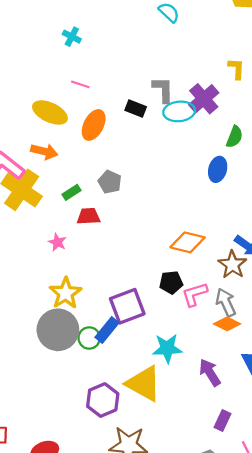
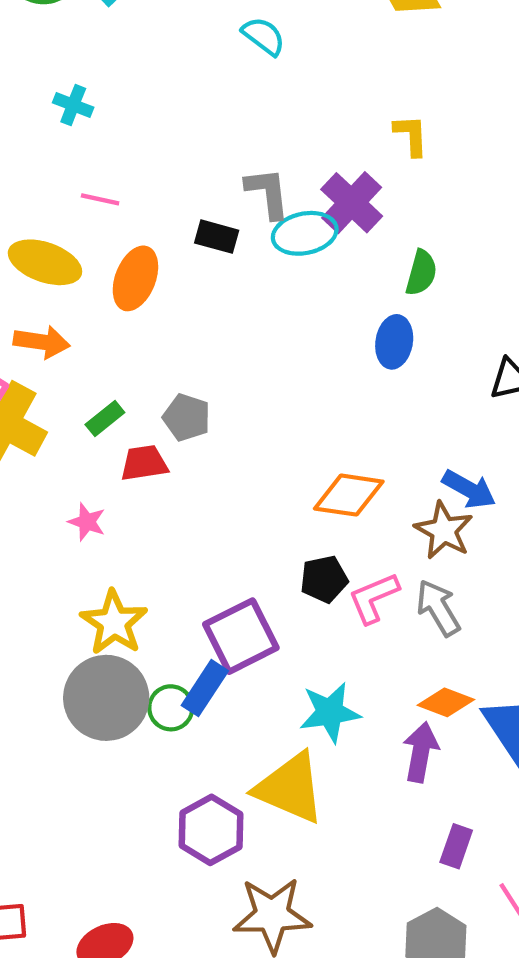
gray pentagon: (110, 182) -> (187, 417), moved
orange diamond: (227, 324) -> (446, 702), moved
purple arrow: (210, 372) -> (421, 752), turned 48

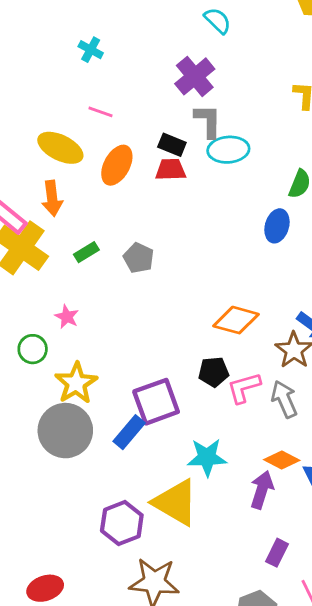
purple cross: (352, 203) -> (195, 76), moved
orange arrow: (42, 342) -> (52, 198), turned 68
red trapezoid: (144, 463) -> (171, 170), moved
green circle: (171, 708) -> (33, 349), moved

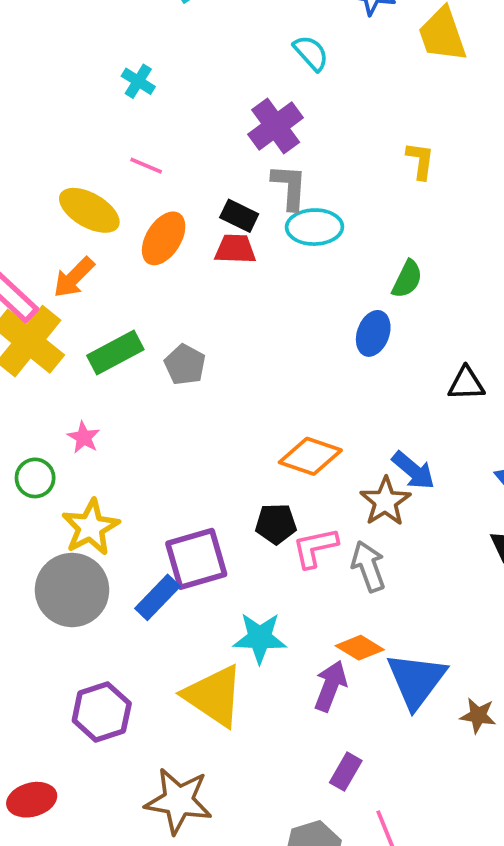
orange arrow: (52, 198) -> (74, 277), turned 48
green rectangle: (86, 252) -> (115, 353), size x1.6
purple hexagon: (122, 523) -> (102, 712), moved

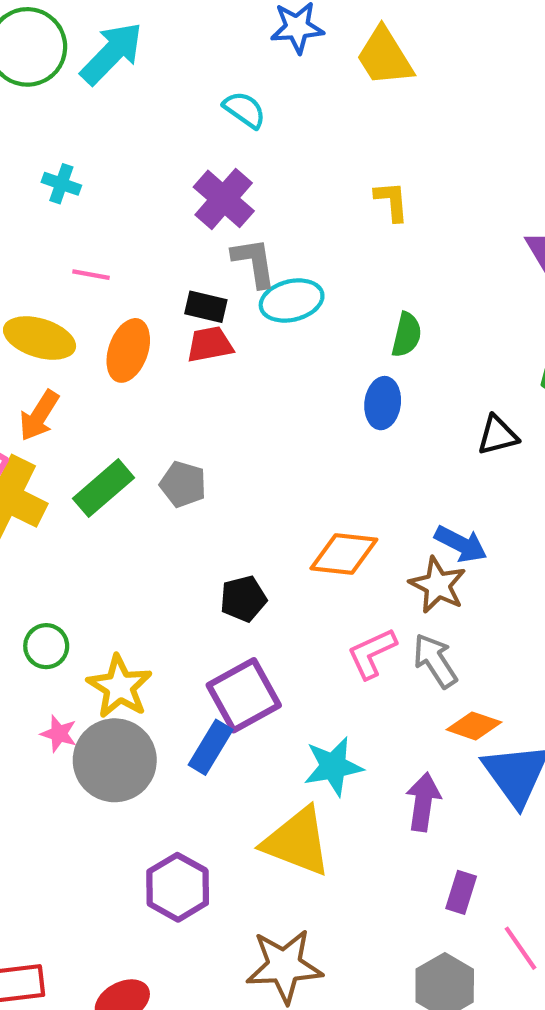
pink star: (84, 437) -> (59, 734), moved
black pentagon: (276, 524) -> (243, 599), moved
orange diamond: (360, 648) -> (474, 726), moved

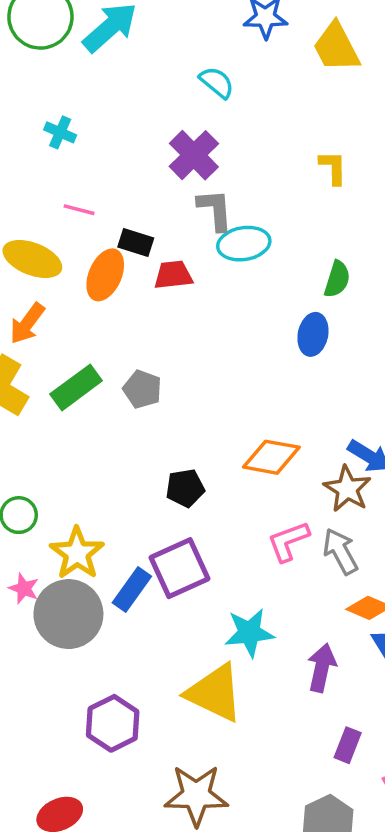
black rectangle: (206, 307) -> (136, 243), moved
blue rectangle: (211, 747) -> (132, 590), moved

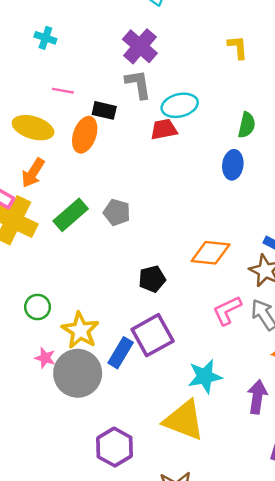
gray L-shape: (215, 210) -> (138, 84), moved
red trapezoid: (173, 275) -> (164, 129), moved

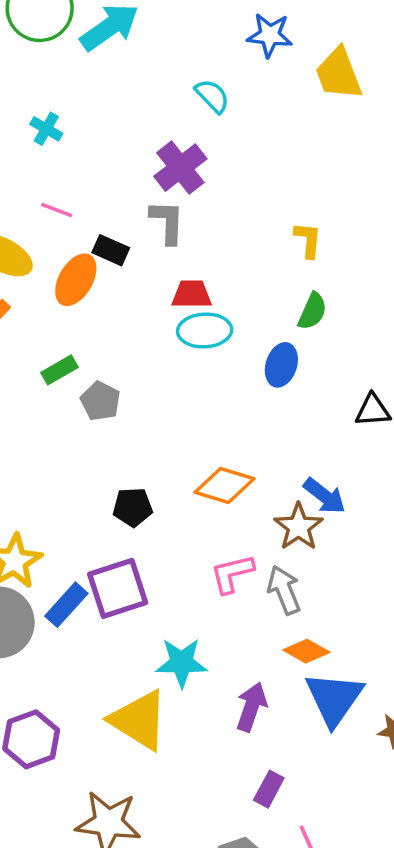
yellow L-shape: (238, 47) -> (308, 240), moved
cyan ellipse: (180, 105) -> (205, 330), moved
green rectangle: (71, 215) -> (59, 370), moved, size x0.7

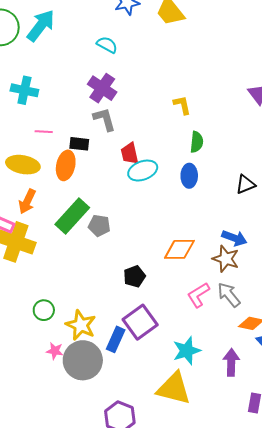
cyan cross: (46, 129) -> (24, 90), size x1.5
red trapezoid: (192, 294) -> (130, 153), turned -85
green rectangle: (59, 370) -> (72, 216), size x1.8

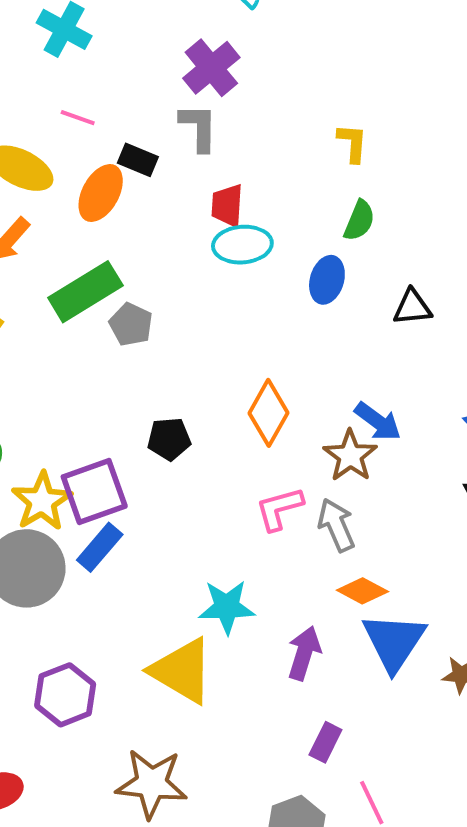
black triangle: (245, 184) -> (412, 307), moved
orange diamond: (179, 249) -> (268, 413), turned -76
purple square: (140, 322) -> (94, 491), moved

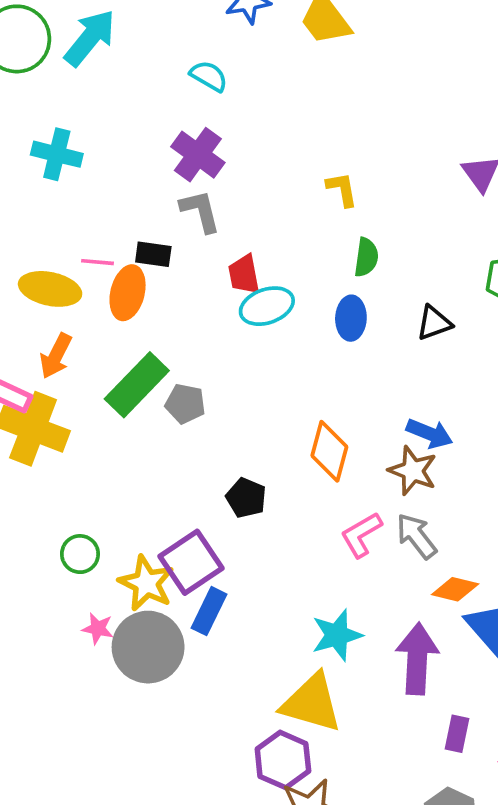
pink line: (78, 118) -> (98, 262), moved
black pentagon: (169, 439) -> (246, 498), turned -30
purple arrow: (304, 653) -> (417, 659), size x1.4
purple hexagon: (65, 695) -> (283, 760), moved

